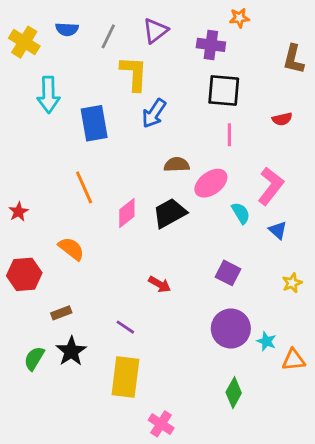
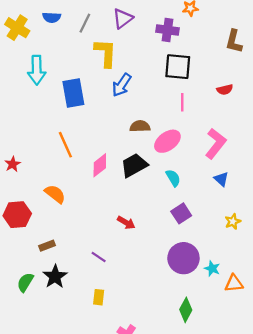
cyan semicircle: (241, 213) -> (173, 178), moved
purple square: (228, 273) -> (181, 213), turned 30
yellow rectangle: (125, 377) -> (99, 297), size x0.5

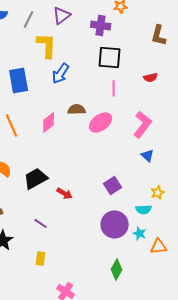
pink diamond: (100, 165) -> (49, 122), moved
black trapezoid: (134, 165) -> (36, 178), moved
cyan semicircle: (173, 178) -> (144, 209), moved, turned 119

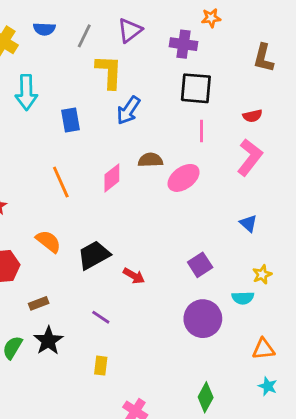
blue rectangle: (19, 80) -> (70, 120), size x0.7
pink L-shape: (143, 124) -> (250, 157), moved
cyan star: (140, 233) -> (268, 386), moved
green diamond: (117, 269) -> (206, 397), moved

